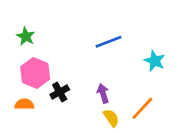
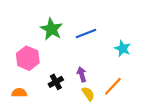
green star: (26, 36) -> (52, 29), moved, size x1.5
black cross: (60, 92) -> (56, 82), moved
orange semicircle: (24, 104) -> (19, 93), moved

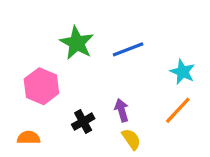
orange line: (113, 86) -> (178, 110), moved

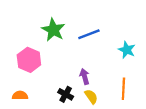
orange line: (178, 110) -> (123, 89), moved, turned -40
black cross: (83, 122) -> (66, 94), moved, turned -32

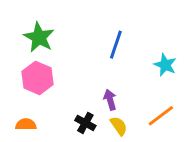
green star: (53, 30) -> (39, 37), moved
blue line: (89, 34) -> (116, 45), turned -50
orange line: (123, 89) -> (161, 116), turned 50

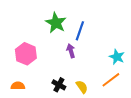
green star: (39, 37) -> (56, 23), moved
cyan star: (165, 65) -> (117, 57), moved
purple arrow: (110, 100) -> (71, 51), moved

